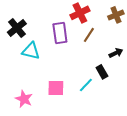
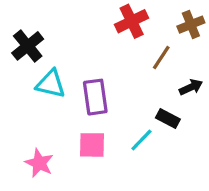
purple rectangle: (60, 33) -> (95, 97), moved
brown line: (89, 35) -> (161, 58), moved
black rectangle: (102, 72) -> (168, 119), turned -32

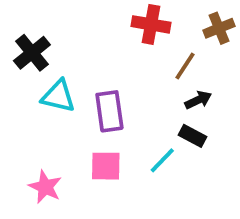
red cross: (132, 21) -> (151, 24), turned 36
black arrow: (191, 87) -> (198, 100), moved

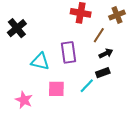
cyan triangle: (58, 96) -> (40, 61), moved
purple rectangle: (109, 111) -> (68, 52), moved
black rectangle: (193, 136) -> (103, 73), turned -48

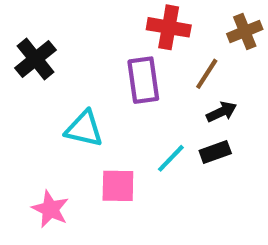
purple rectangle: (68, 52) -> (143, 80), moved
cyan line: (87, 86) -> (171, 158), moved

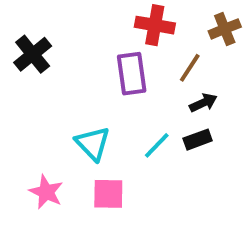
cyan triangle: (84, 129) -> (93, 143), moved, turned 33
pink square: (118, 186) -> (108, 194), moved

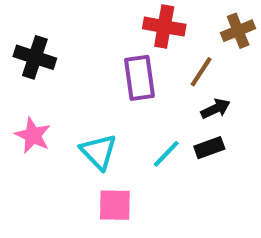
black cross: (33, 54) -> (35, 57), turned -33
pink star: (46, 192) -> (33, 135), moved

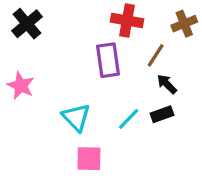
black cross: (35, 57) -> (27, 24), moved, turned 32
black arrow: (215, 109) -> (167, 84), turned -110
pink star: (33, 135) -> (21, 86), moved

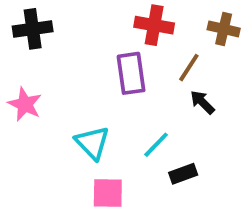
black cross: (27, 24) -> (33, 29), turned 32
brown cross: (184, 24) -> (224, 29), turned 35
black rectangle: (162, 114) -> (183, 174), moved

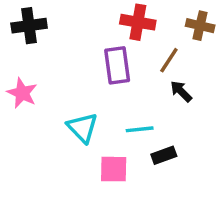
cyan line: (156, 145) -> (140, 129), turned 40
pink square: (108, 193) -> (114, 169), moved

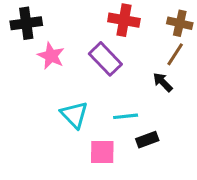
brown line: (169, 60) -> (175, 54), moved
purple rectangle: (117, 65) -> (105, 59), turned -36
pink star: (22, 93) -> (51, 56), moved

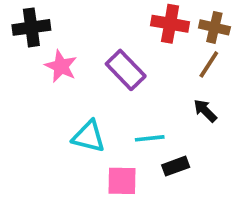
red cross: (124, 20) -> (170, 24), moved
black arrow: (163, 82) -> (205, 111), moved
cyan triangle: (74, 115) -> (89, 137), turned -32

